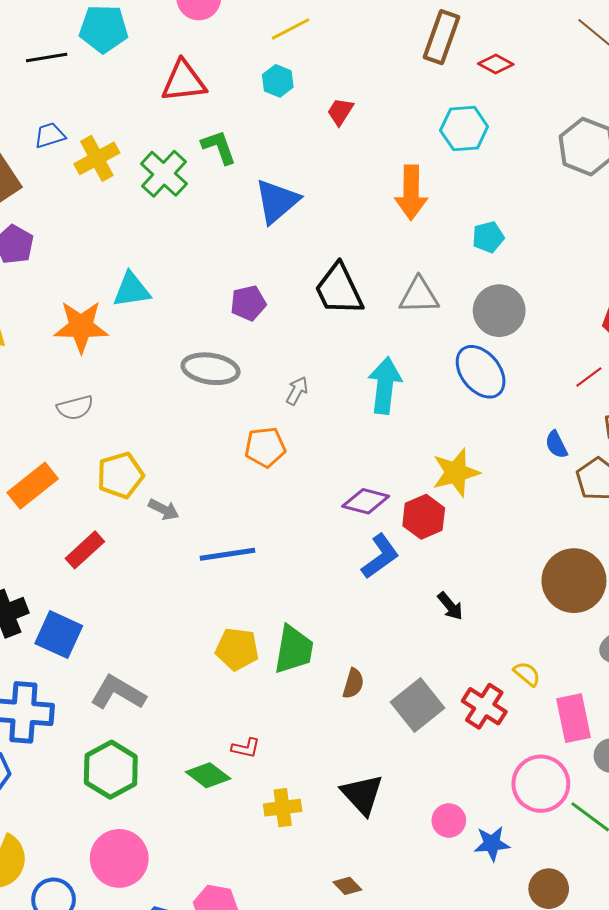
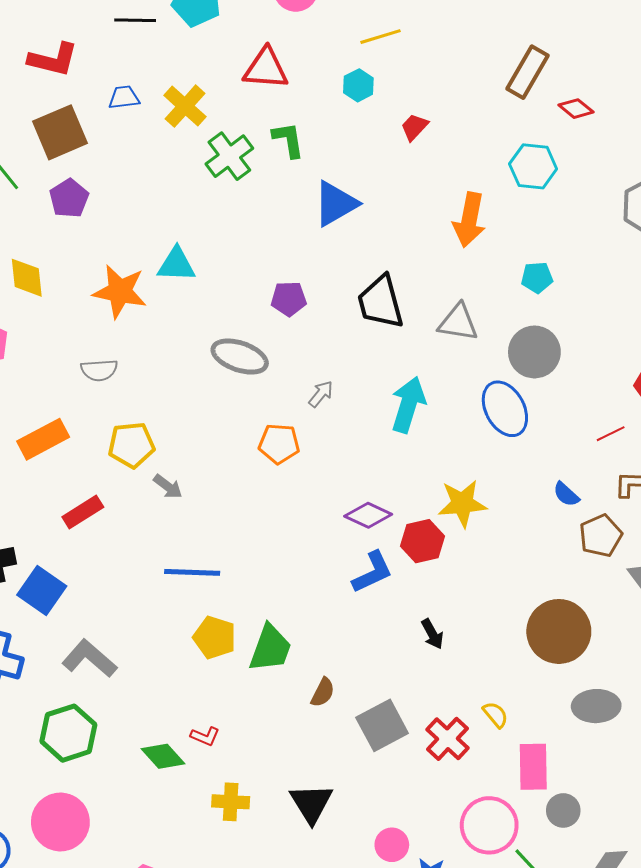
yellow cross: (97, 158) -> (185, 106), moved, turned -30
blue semicircle: (556, 445) -> (566, 494), turned -32
blue line: (228, 554) -> (192, 572), moved

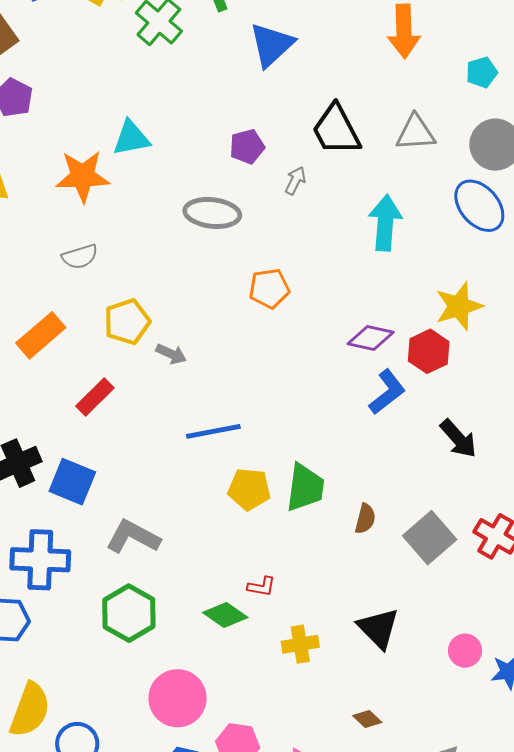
gray arrow: (321, 394) -> (295, 181), moved
black arrow: (432, 634) -> (458, 439), size x1.4
pink circle: (60, 822) -> (177, 698), moved

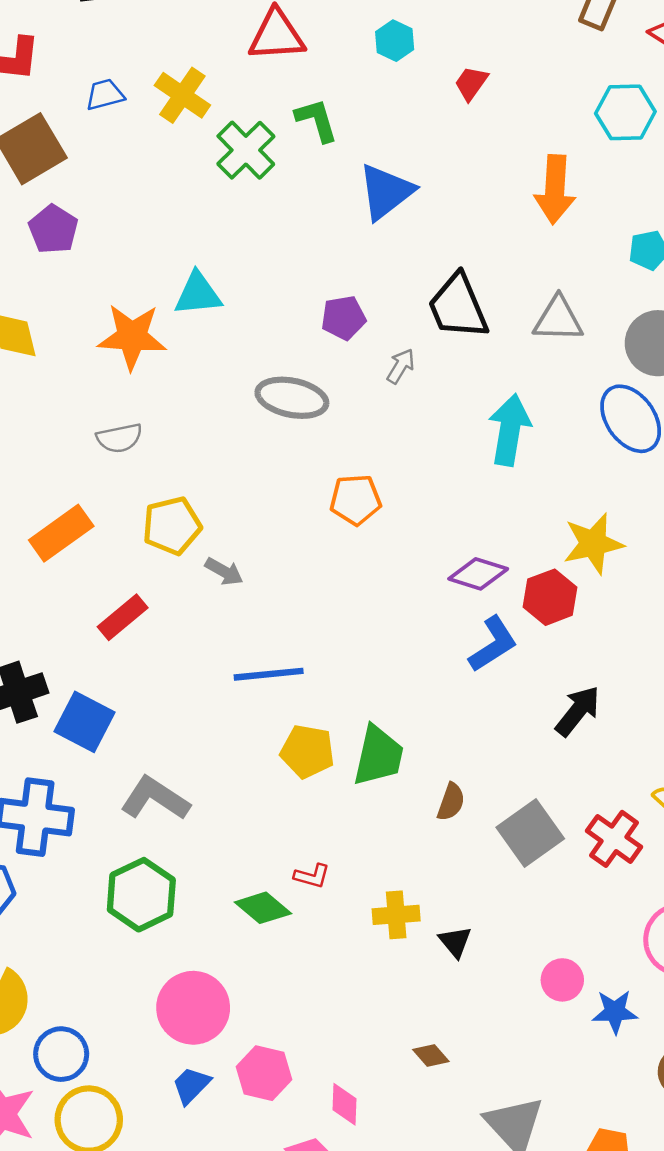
black arrow: (458, 439) -> (578, 711), turned -105
black triangle: (378, 628) -> (455, 942), size x0.6
yellow cross: (300, 644) -> (396, 915), moved

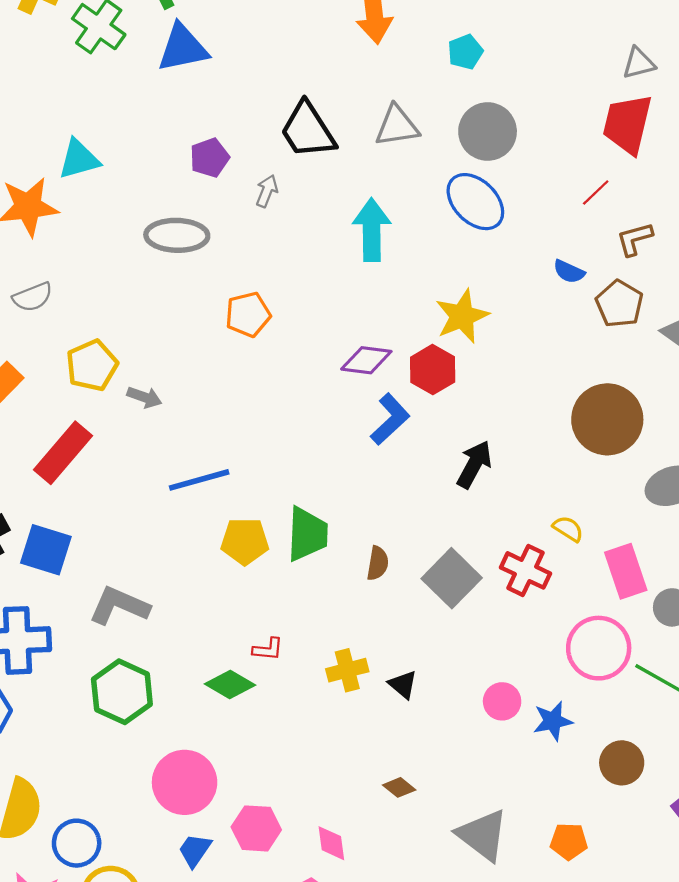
blue triangle: (386, 192) -> (183, 48), moved, turned 36
red rectangle: (123, 617) -> (63, 453), size x1.4

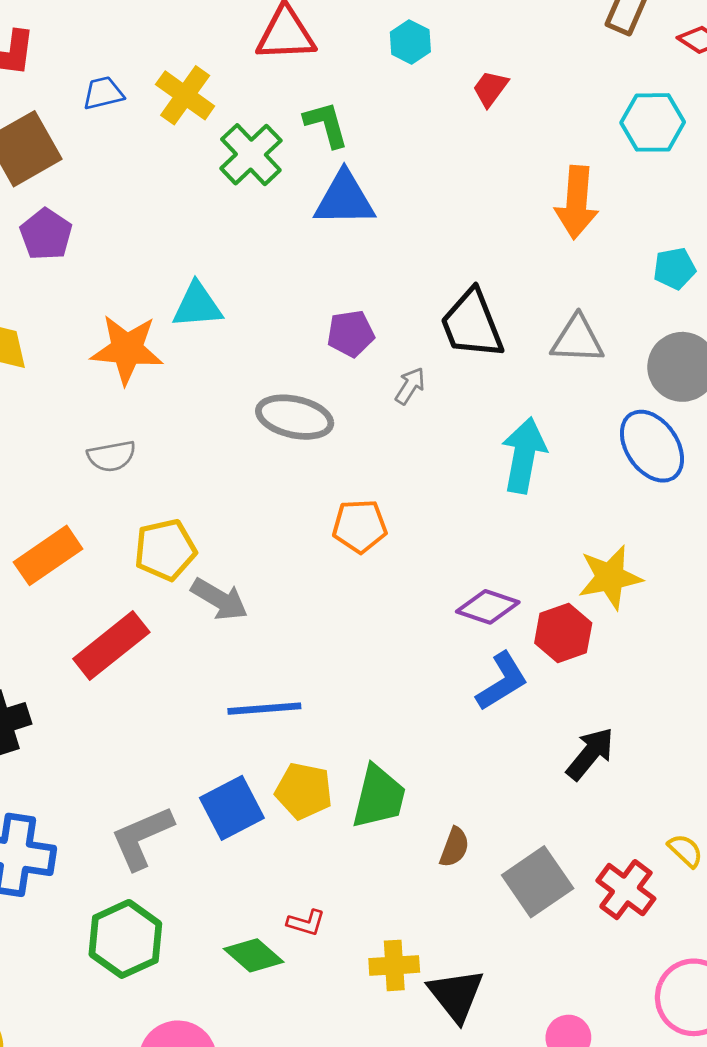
gray arrow: (144, 397) -> (219, 599), size x1.4
blue square: (46, 550) -> (232, 808), moved, turned 34
gray L-shape: (119, 606) -> (142, 838), turned -58
black triangle: (403, 685) -> (456, 995), size x1.6

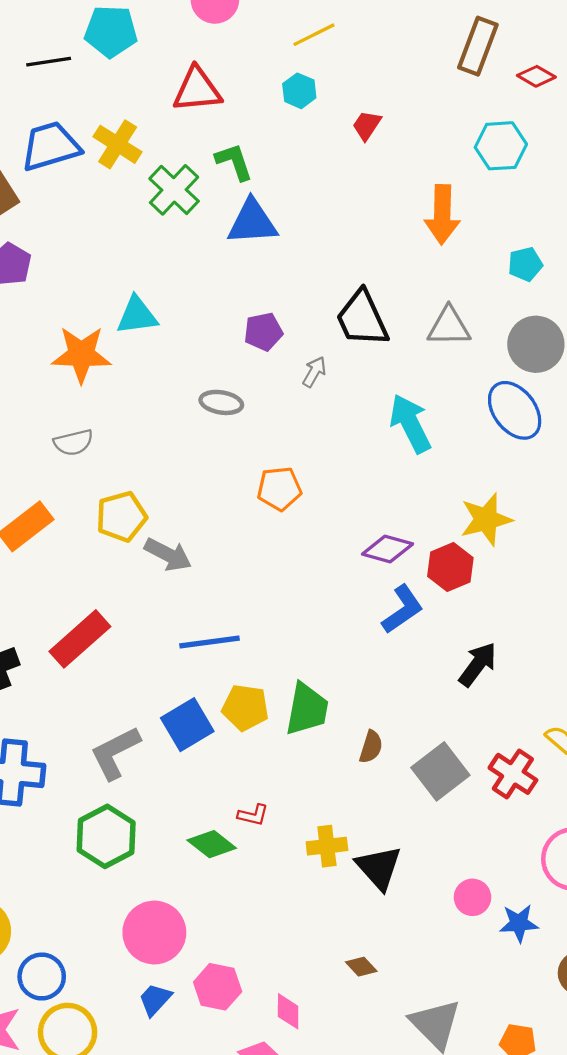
blue trapezoid: (103, 93) -> (51, 146), size x1.8
gray ellipse: (295, 417) -> (221, 402), size x0.7
cyan arrow: (524, 455) -> (410, 424), turned -34
red rectangle: (111, 646) -> (80, 639), moved

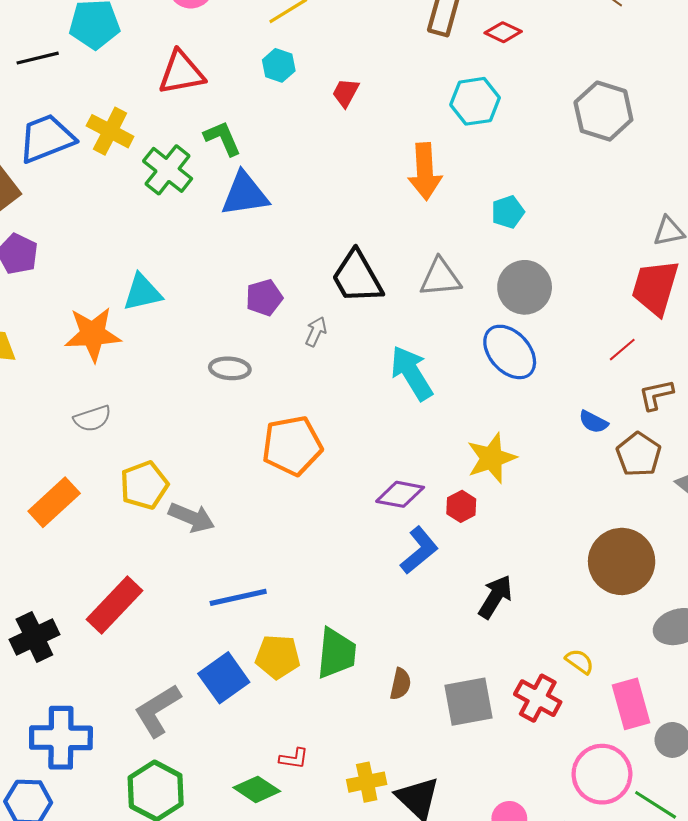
orange pentagon: (279, 489) -> (292, 446), size x1.4
red hexagon: (450, 567) -> (461, 506), size x0.7
gray square: (440, 771) -> (469, 702), turned 32

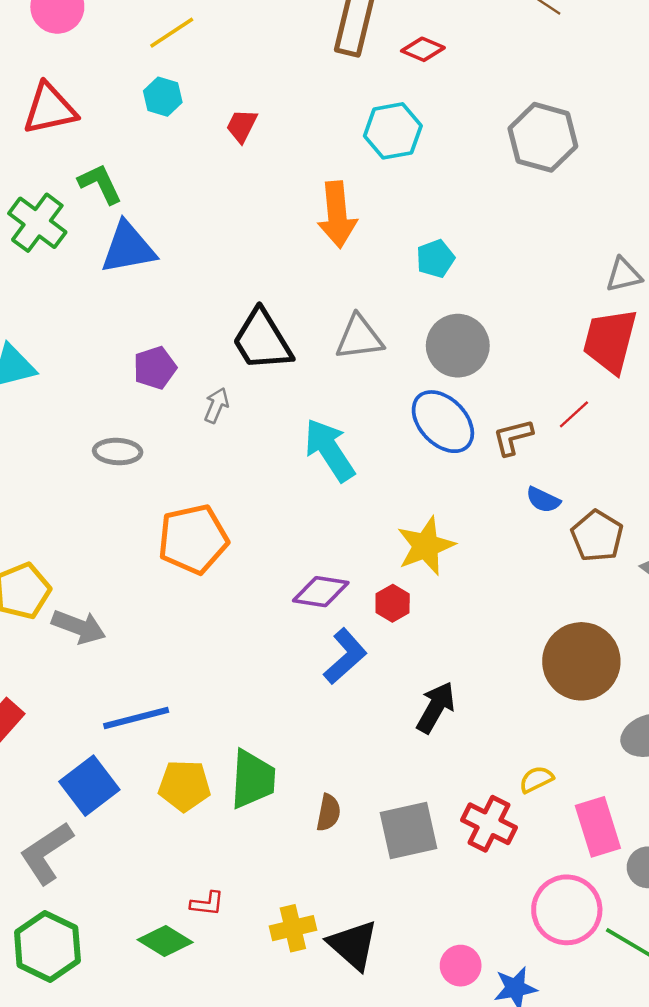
brown L-shape: (656, 395) -> (513, 437), moved
yellow semicircle: (580, 661) -> (536, 779), turned -60
blue square: (224, 678) -> (89, 786), moved

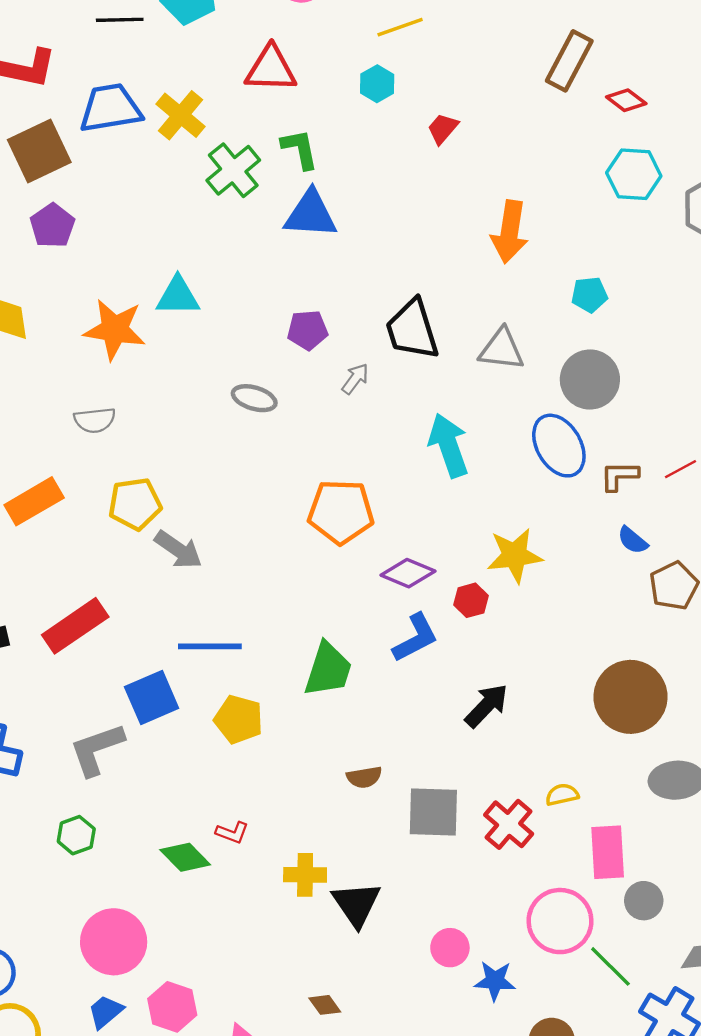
cyan hexagon: (393, 131) -> (634, 174), moved
orange pentagon: (193, 539) -> (341, 512), moved
green trapezoid: (253, 779) -> (328, 669), moved
brown semicircle: (328, 813) -> (364, 777), turned 56
green hexagon: (47, 946) -> (76, 835), size x0.6

